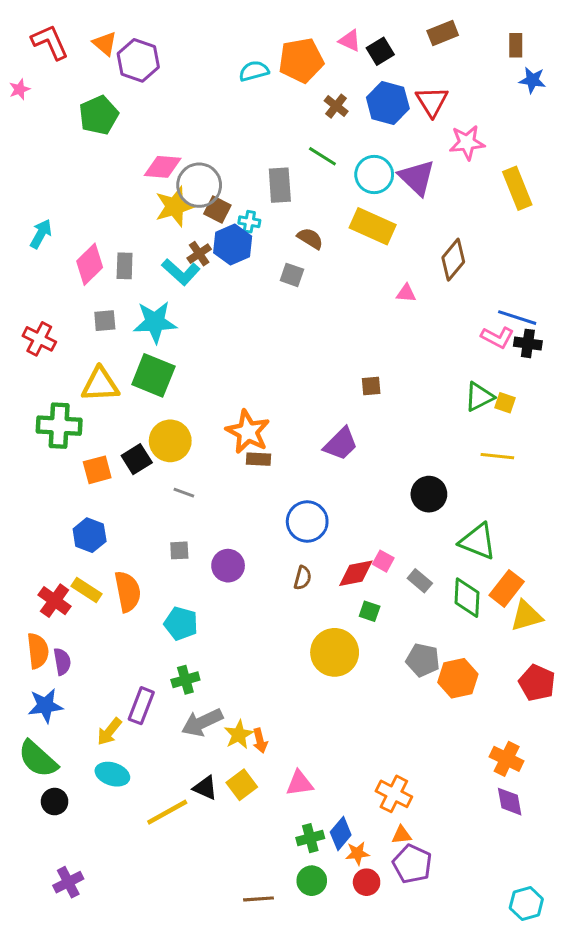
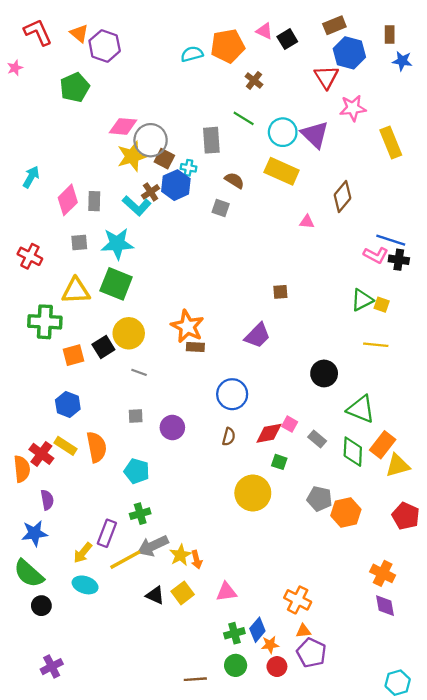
blue hexagon: (388, 103) -> (349, 53), moved
orange semicircle: (38, 651) -> (22, 469), moved
yellow line: (167, 812) -> (125, 560), moved

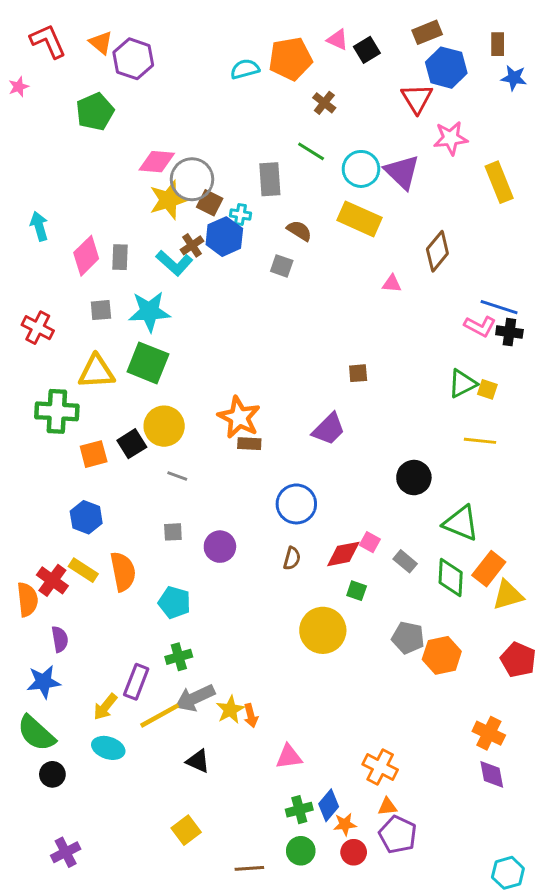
cyan arrow: (31, 177) -> (39, 226), turned -45
yellow square: (183, 593) -> (186, 830), moved

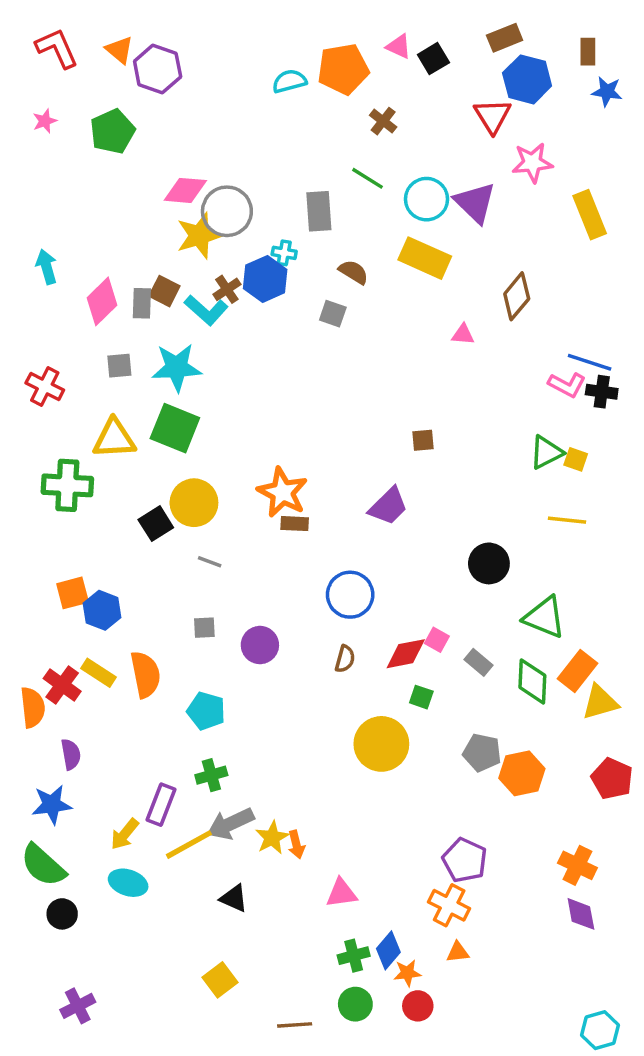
pink star: (19, 87) -> (45, 121), moved
brown square: (210, 203) -> (164, 291), moved
orange square: (94, 454) -> (73, 593), moved
purple pentagon: (398, 835) -> (465, 860), moved

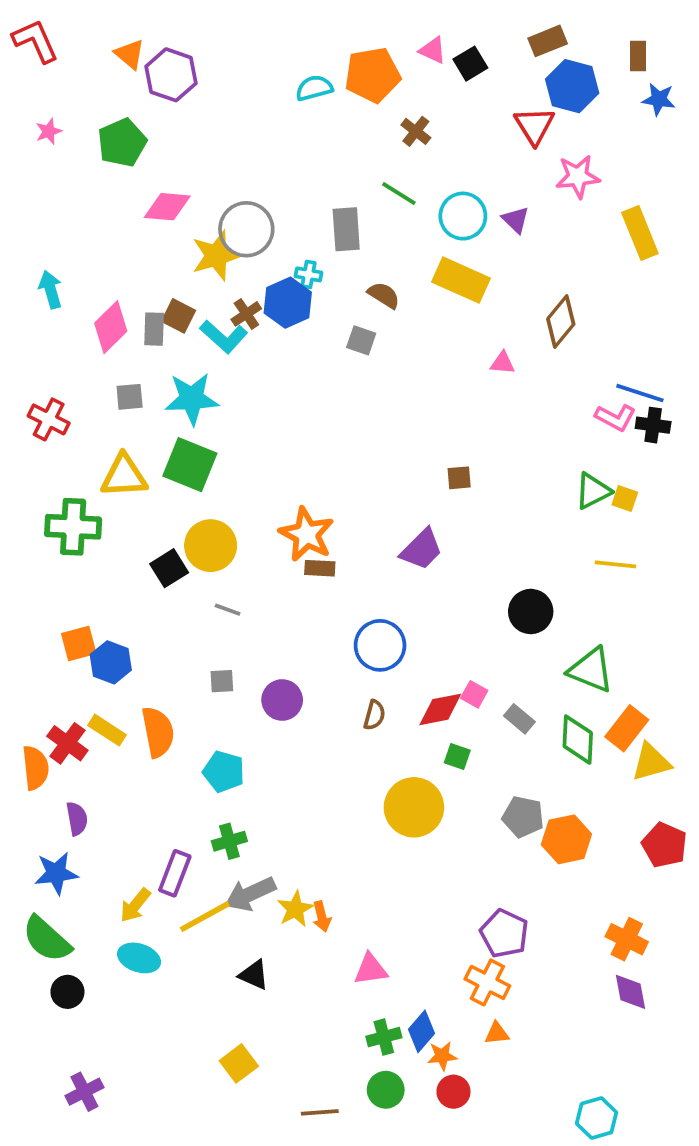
red L-shape: (57, 48) -> (35, 41), moved
pink diamond: (185, 190) -> (167, 207), moved
purple triangle: (475, 203) -> (516, 220), size x0.6
cyan hexagon: (600, 1030) -> (597, 1118), moved

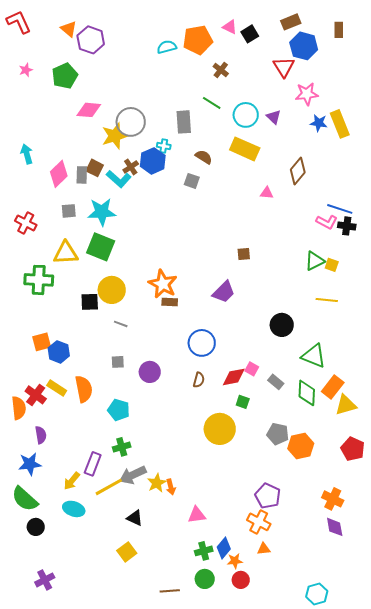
blue star: (659, 99) -> (319, 123), moved
black square: (169, 568) -> (90, 302), turned 30
yellow square: (239, 1063) -> (127, 552), moved

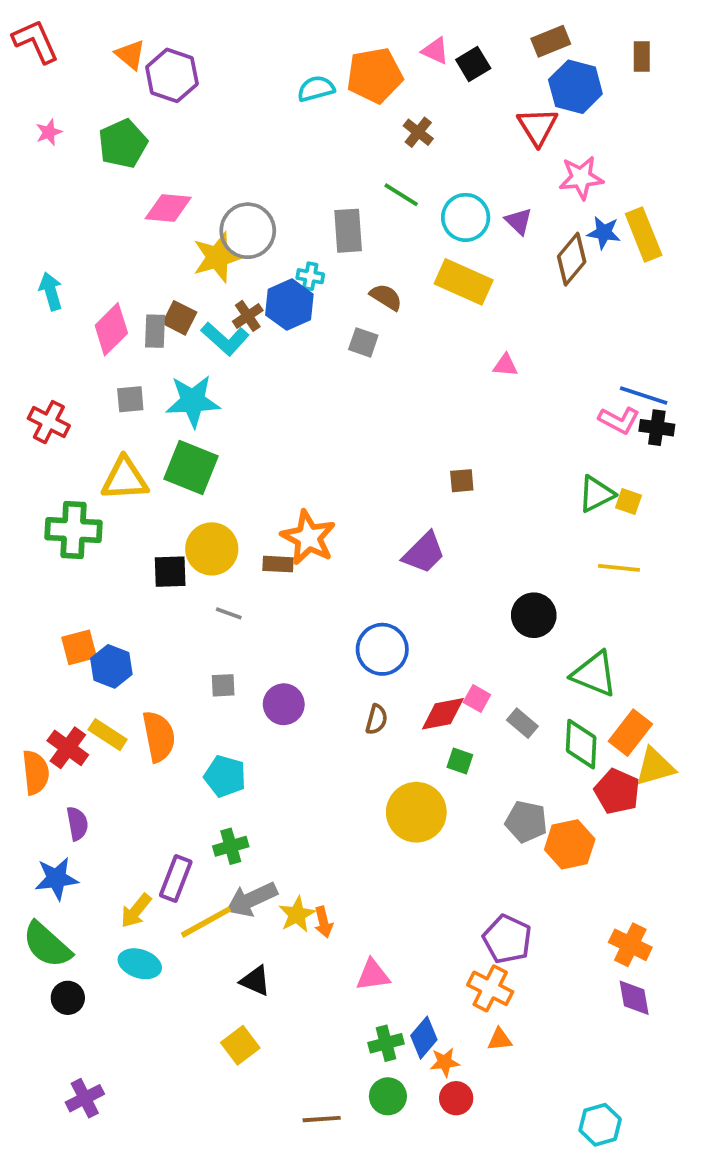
brown diamond: (298, 171) -> (572, 259), moved
brown rectangle: (170, 302) -> (278, 564), moved
red pentagon: (353, 449) -> (617, 791), moved

